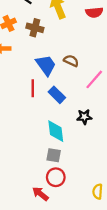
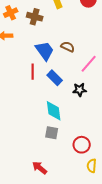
black star: (84, 117) -> (80, 90), moved
red circle: (56, 177) -> (82, 145), moved

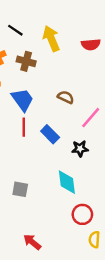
blue trapezoid: (45, 51) -> (23, 100), moved
cyan diamond: (54, 111) -> (67, 182), moved
gray square: (52, 133) -> (20, 189), moved

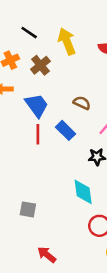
brown cross: (26, 61) -> (40, 65), turned 36
blue rectangle: (50, 134) -> (66, 130), moved
gray square: (20, 189) -> (28, 209), moved

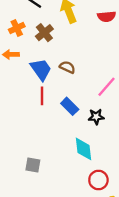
brown semicircle: (82, 103) -> (67, 67), moved
blue rectangle: (66, 130) -> (70, 106), moved

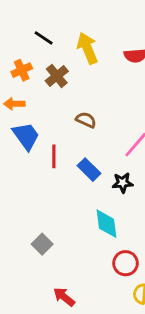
blue trapezoid: (41, 69) -> (26, 136), moved
gray square: (33, 165) -> (42, 244), turned 35

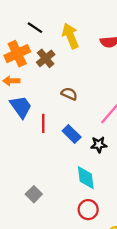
orange cross: (22, 70) -> (17, 54), size x1.5
red circle: (125, 263) -> (88, 210), moved

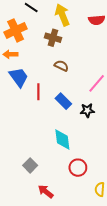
brown cross: (46, 58) -> (53, 38), moved, turned -35
cyan diamond: (86, 178) -> (62, 140), moved
gray square: (34, 194) -> (30, 165), moved

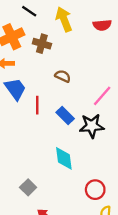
brown cross: (53, 38) -> (42, 44), moved
black star: (87, 110) -> (92, 126), size x1.5
red circle: (78, 168) -> (95, 190), moved

